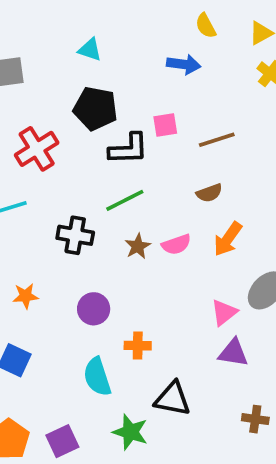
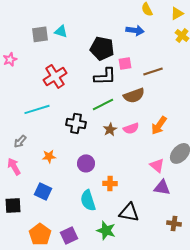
cyan triangle: (90, 50) -> (61, 31), moved
black pentagon: (95, 108) -> (102, 48), moved
brown semicircle: (209, 193) -> (134, 95), moved, size x1.5
pink triangle: (224, 312) -> (157, 165), turned -42

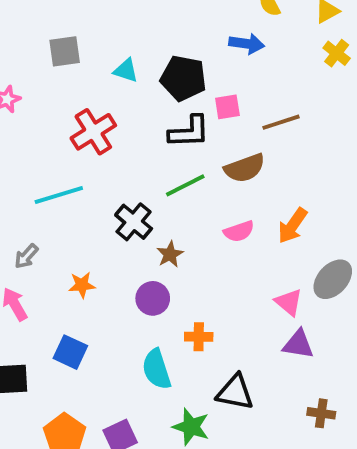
cyan triangle: (61, 31) -> (126, 70), moved
black cross: (76, 123) -> (134, 222), turned 30
brown star: (110, 129) -> (170, 254), moved

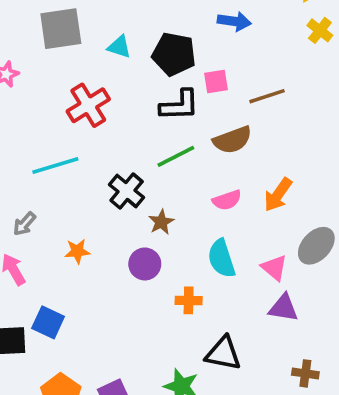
gray square: (65, 51) -> (61, 29), size x1.4
blue square: (70, 352) -> (48, 322), moved
cyan semicircle: (157, 369) -> (221, 259), moved

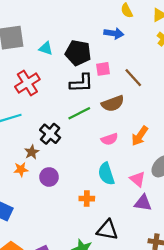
brown line: (267, 96) -> (133, 78), turned 66
brown star: (161, 222) -> (32, 152), moved
purple circle: (145, 264) -> (49, 177), moved

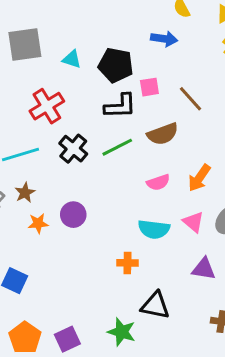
black cross: (50, 134) -> (73, 149), moved
brown star: (32, 152) -> (25, 193), moved
cyan semicircle: (106, 174) -> (154, 229), turned -65
purple circle: (49, 177) -> (73, 215), moved
pink triangle: (138, 179) -> (193, 222), moved

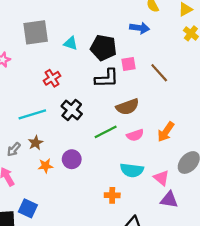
red cross: (47, 106) -> (52, 78), size x0.7
brown semicircle: (163, 134) -> (127, 107), moved
green line: (117, 147) -> (106, 132), moved
pink triangle: (193, 222) -> (161, 178), moved

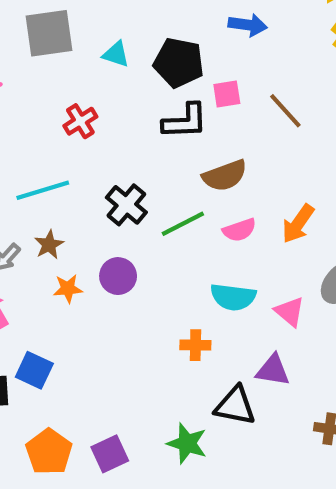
black cross: (72, 110) -> (126, 205), moved
purple triangle: (169, 200) -> (273, 370), moved

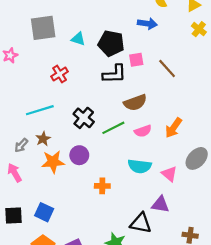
orange star: (68, 289) -> (53, 162), size x1.5
orange cross: (195, 345) -> (102, 186), moved
blue square: (34, 370) -> (44, 212), moved

